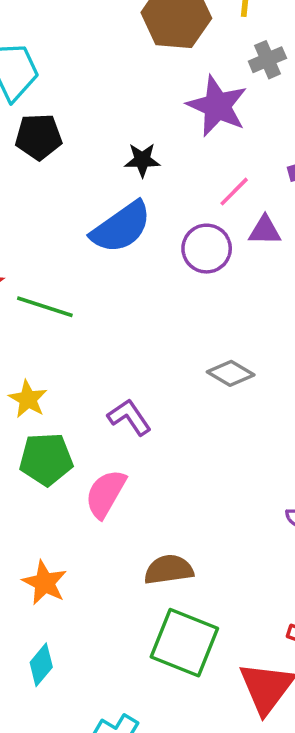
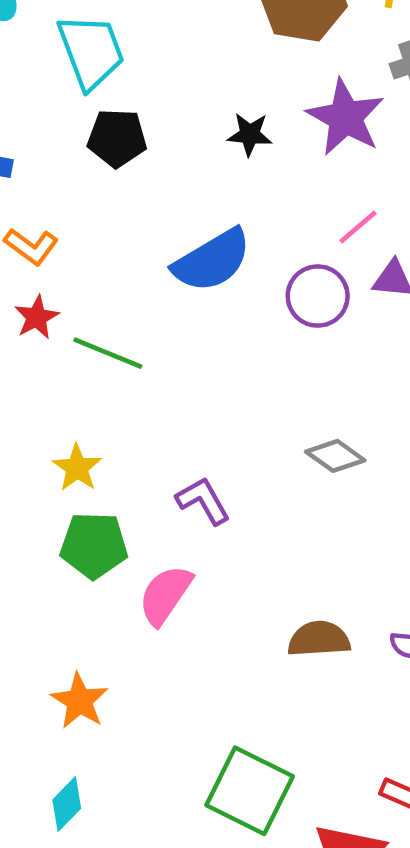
black star: (142, 160) -> (250, 134), moved
brown semicircle: (169, 570) -> (319, 639), moved

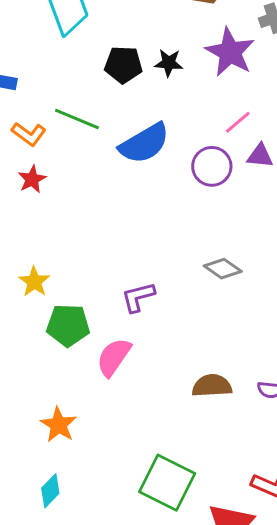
black pentagon: (117, 138) -> (123, 65), moved
green line: (108, 353) -> (77, 119), moved
yellow star: (77, 468) -> (34, 282), moved
purple L-shape: (203, 501) -> (138, 297), turned -75

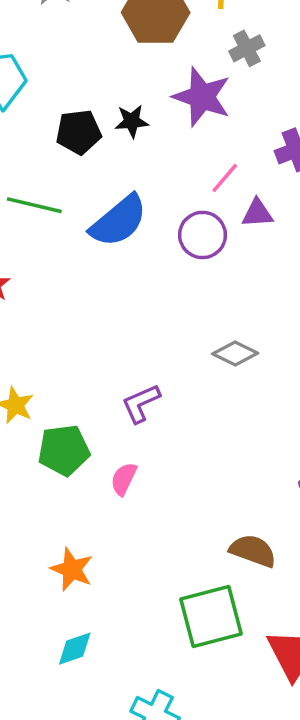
pink semicircle: (114, 357) -> (124, 479), size x0.7
brown semicircle: (212, 386) -> (253, 551), moved, turned 33
green square: (167, 483) -> (211, 616), turned -32
cyan diamond: (50, 491) -> (75, 649), turned 36

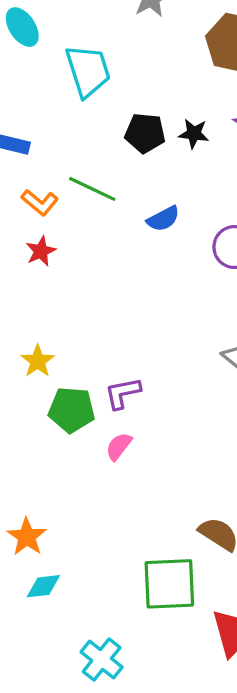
blue semicircle: (119, 221) -> (163, 219), size x0.6
purple L-shape: (141, 403) -> (123, 393), moved
orange star: (72, 569) -> (27, 537), moved

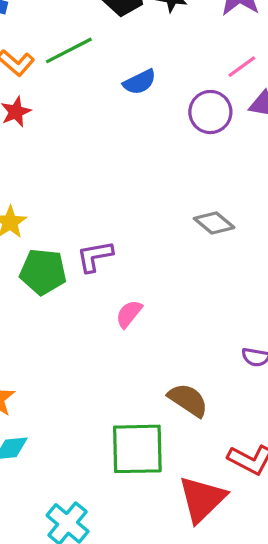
green line: (92, 189) -> (69, 50), turned -54
pink semicircle: (119, 446) -> (129, 314), moved

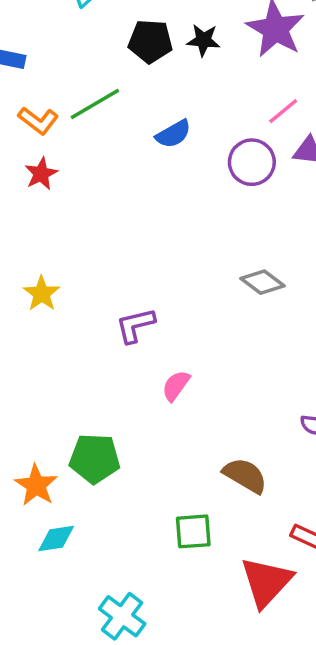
green pentagon: (43, 272) -> (95, 458), moved
green square: (137, 449) -> (193, 531), size x0.6

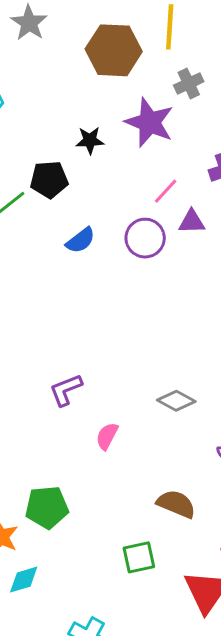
black pentagon: (150, 41) -> (49, 180), moved
blue semicircle: (173, 134) -> (81, 240), moved
gray diamond: (263, 282) -> (176, 401), moved

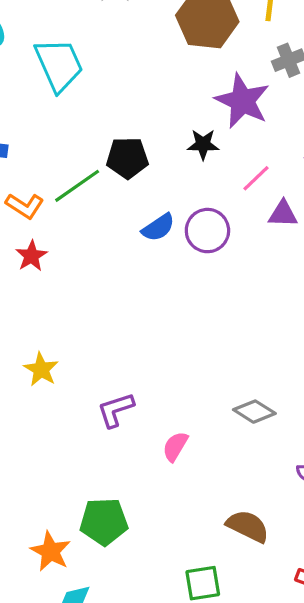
black star: (90, 140) -> (203, 144), moved
purple circle: (145, 238) -> (207, 231), moved
purple L-shape: (66, 390) -> (116, 410), moved

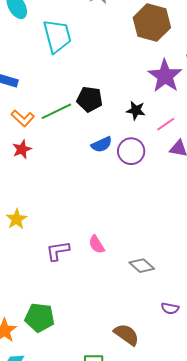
black star: (203, 144) -> (136, 110), moved
pink semicircle: (175, 446) -> (97, 244), moved, turned -72

